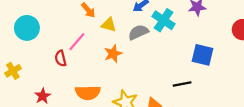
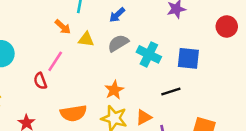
cyan cross: (163, 20) -> (149, 54), moved
orange star: (113, 54) -> (114, 90), moved

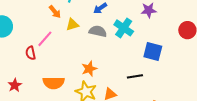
yellow triangle: (86, 39) -> (72, 25), turned -32
gray semicircle: (118, 43) -> (98, 31), turned 36
cyan cross: (149, 54) -> (124, 28), moved

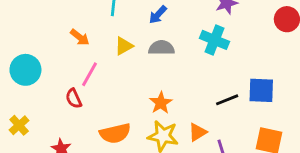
orange arrow: (55, 12) -> (80, 37), moved
cyan cross: (124, 28) -> (214, 40), moved
blue square: (153, 52) -> (261, 90), moved

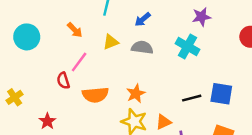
cyan circle: (25, 70) -> (27, 37), moved
orange semicircle: (115, 133) -> (95, 95), moved

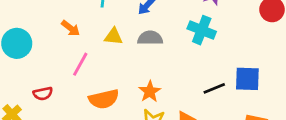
yellow triangle: (111, 42) -> (113, 36), turned 35
red semicircle: (63, 81) -> (43, 94), moved, turned -77

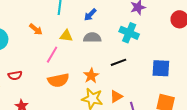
pink line: (80, 64) -> (52, 55), moved
black line: (214, 88) -> (119, 62), moved

